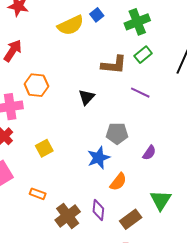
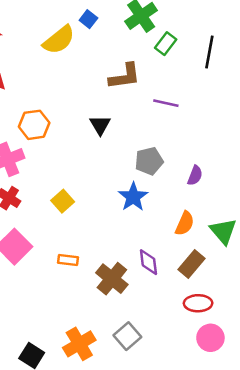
green rectangle: (143, 55) -> (166, 44), moved
orange semicircle: (118, 182) -> (185, 224), moved

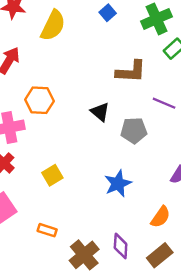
yellow semicircle: (59, 40) -> (53, 25), moved, turned -36
black triangle: (100, 125) -> (100, 112), turned -30
gray pentagon: (149, 161) -> (134, 130), moved

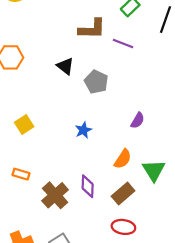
purple line: (164, 103) -> (123, 44), moved
gray pentagon: (134, 130) -> (96, 82), turned 30
blue star: (118, 184) -> (83, 130), size x0.7

